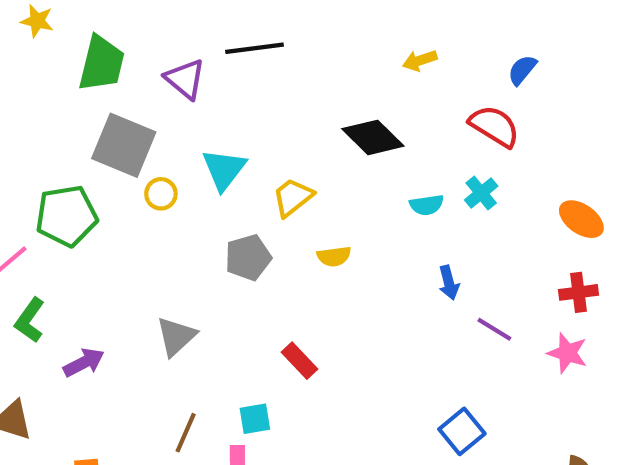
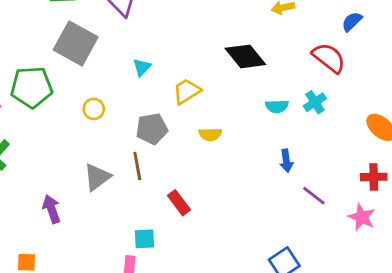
cyan triangle: (224, 169) -> (142, 67), size x0.6
yellow circle: (161, 194) -> (94, 109), moved
purple arrow: (84, 363) -> (52, 209), moved, turned -88
brown line: (186, 433) -> (137, 166), moved, turned -40

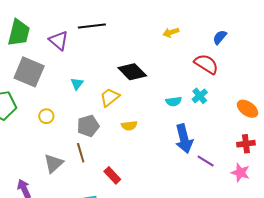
black diamond: (245, 56) -> (132, 72), moved
blue arrow: (286, 161) -> (184, 139), size x1.8

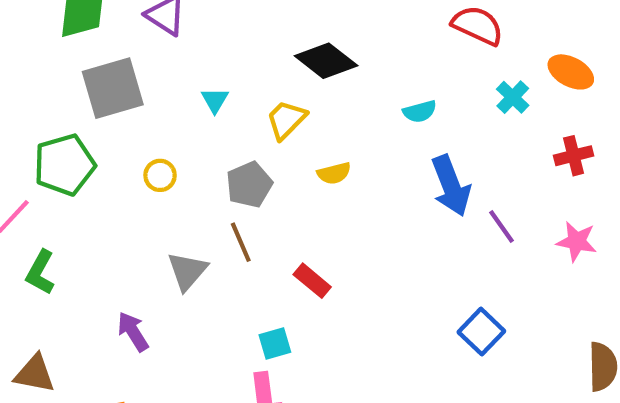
gray square: (29, 72) -> (113, 88), turned -32
cyan cross: (200, 96) -> (513, 97), moved
orange ellipse: (248, 109) -> (571, 72), moved
red cross: (246, 144) -> (574, 156), moved
purple line: (206, 161) -> (501, 226), turned 30

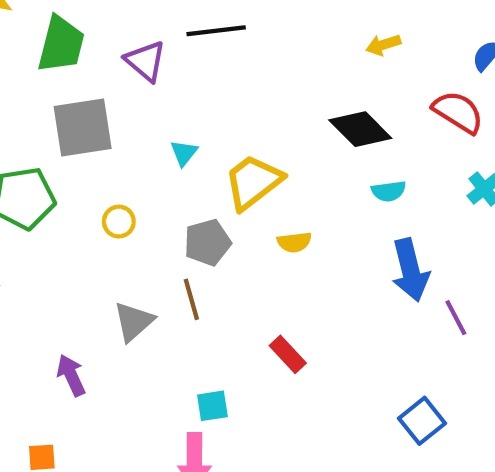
black diamond: (326, 61) -> (360, 129), moved
yellow trapezoid: (286, 120) -> (253, 182), size x1.4
red rectangle: (312, 281) -> (288, 354), moved

